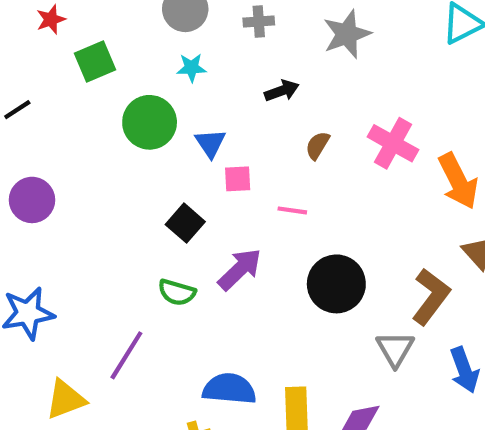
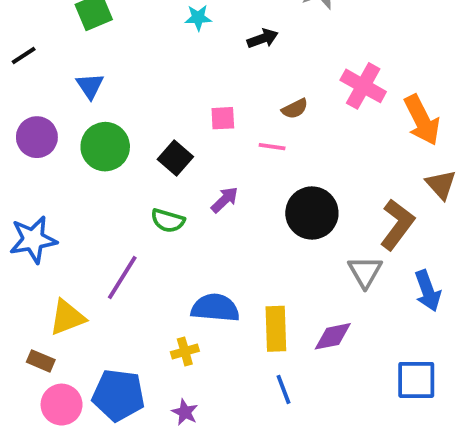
cyan star: (192, 68) -> (198, 18), moved
green circle: (150, 122) -> (105, 147), moved
blue triangle: (210, 143) -> (90, 86), moved
brown semicircle: (317, 145) -> (295, 109), moved, turned -148
purple arrow: (240, 269) -> (225, 200), size x0.7

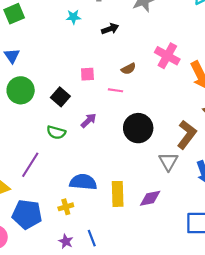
blue line: (283, 389) -> (92, 238), moved
blue pentagon: (118, 395) -> (27, 214), moved

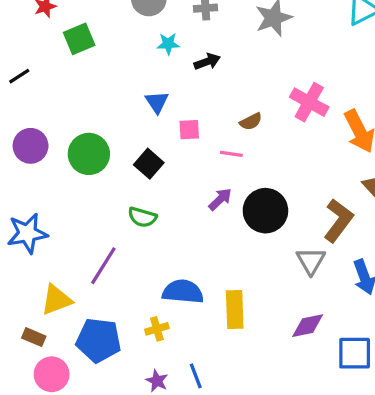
black arrow: (110, 29) -> (207, 62), moved
blue triangle: (12, 56) -> (157, 102), moved
purple arrow: (89, 121) -> (220, 199), moved
purple diamond: (150, 198) -> (308, 326), moved

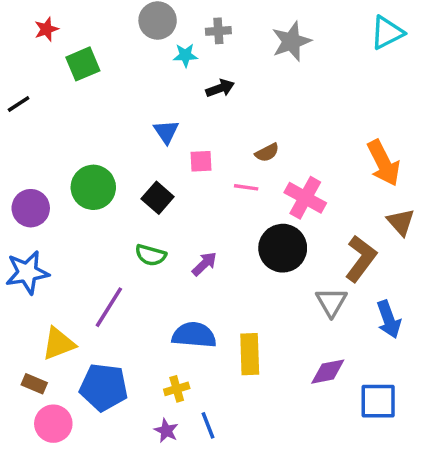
cyan star: (168, 44) -> (185, 55), moved
pink cross: (309, 102) -> (305, 198), moved
purple circle: (31, 146) -> (31, 208), moved
purple arrow: (220, 199) -> (204, 264), moved
yellow cross: (157, 329) -> (177, 389), moved

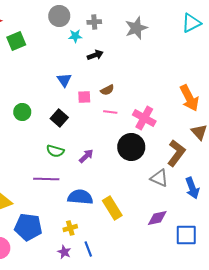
brown semicircle: (267, 153) -> (107, 90), moved
green circle: (93, 187) -> (22, 112), size x0.7
gray triangle: (331, 302) -> (159, 178), turned -36
purple line: (109, 307) -> (46, 179), moved, turned 60
yellow rectangle: (250, 354) -> (112, 208), turned -30

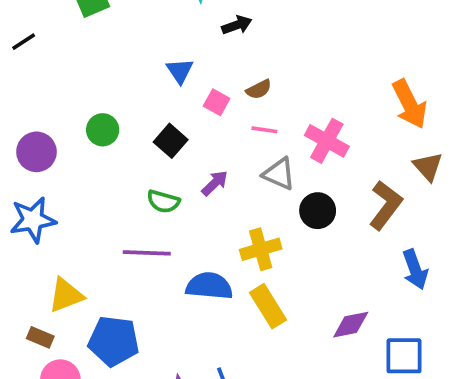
pink square: (84, 97) -> (217, 102), turned 32
black circle: (131, 147) -> (318, 211), moved, size x0.7
purple arrow: (86, 156) -> (215, 183), moved
gray triangle: (159, 178) -> (279, 174), moved
yellow cross: (70, 228) -> (261, 249), moved, size x1.5

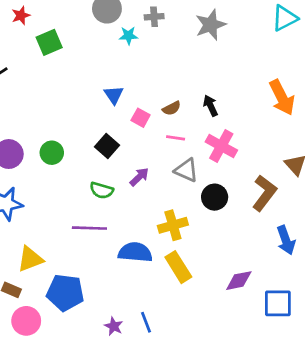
black arrow: (237, 25) -> (211, 106), moved, turned -95
orange arrow: (409, 104) -> (282, 98), moved
green circle: (103, 130) -> (52, 153), moved

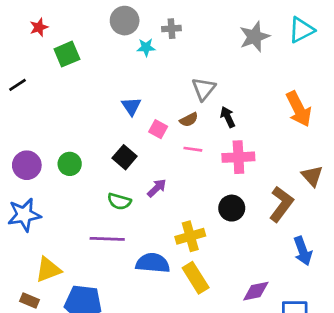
gray star: (211, 25) -> (255, 37), moved
pink cross: (221, 146) -> (238, 157), turned -32
gray triangle: (186, 170) -> (204, 89), moved, turned 45

